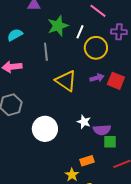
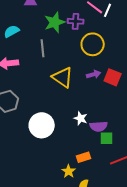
white line: (80, 32) -> (108, 10), moved
purple cross: (119, 32) -> (76, 21), moved

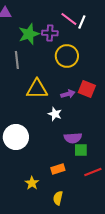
purple arrow: (94, 74) -> (68, 94), moved
yellow triangle: (63, 77) -> (37, 89), turned -35
white star: (81, 118) -> (55, 114), moved
yellow star: (69, 171) -> (32, 183), moved

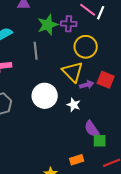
yellow triangle: (37, 89) -> (73, 72), moved, turned 45
white circle: (16, 137) -> (45, 96), moved
purple semicircle: (73, 138) -> (92, 129), turned 60

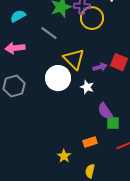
yellow circle: (86, 47) -> (92, 18), moved
gray line: (36, 51) -> (49, 33), turned -48
yellow triangle: (73, 72) -> (74, 59), moved

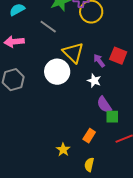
purple arrow: (100, 67) -> (99, 61), turned -112
white star: (87, 87) -> (94, 81), moved
orange rectangle: (90, 142) -> (89, 136), turned -40

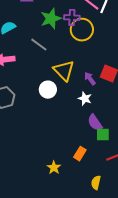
white circle: (57, 72) -> (48, 90), size x0.7
yellow semicircle: (89, 165) -> (96, 183), moved

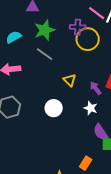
green star: (51, 19) -> (45, 30), moved
yellow triangle: (64, 71) -> (70, 80), size x0.6
white circle: (48, 90) -> (54, 108), moved

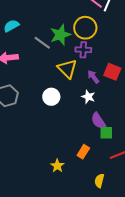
purple cross: (78, 27) -> (83, 50), moved
green star: (45, 30) -> (60, 35), moved
yellow triangle: (70, 80) -> (67, 69), size x1.5

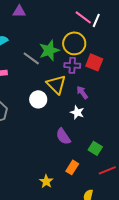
red square: (112, 72) -> (94, 62), moved
white circle: (51, 97) -> (38, 99), moved
purple semicircle: (98, 121) -> (63, 136), moved
green square: (106, 133) -> (95, 148), turned 32

